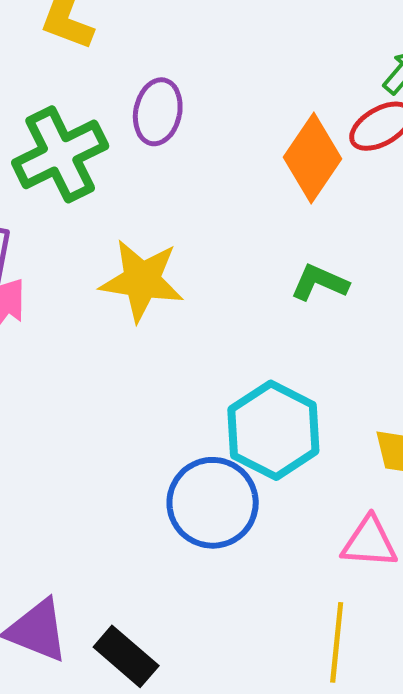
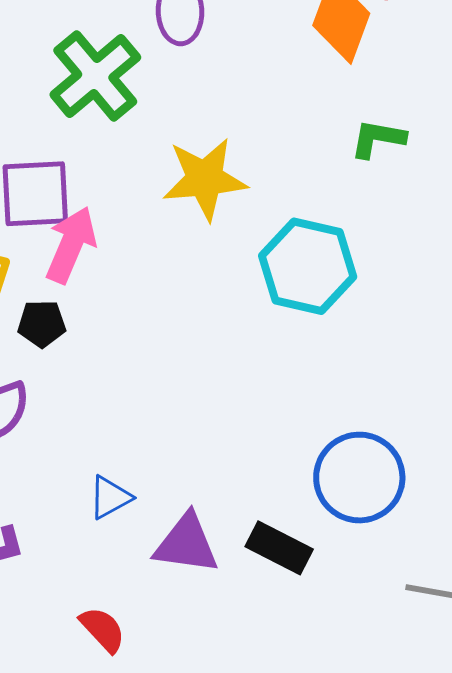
cyan hexagon: (273, 430) -> (308, 266), moved
blue circle: (213, 503) -> (359, 478), moved

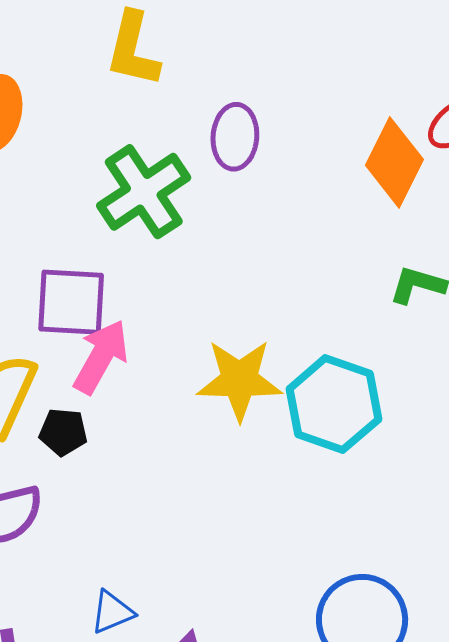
yellow star: (205, 179) -> (239, 380), moved

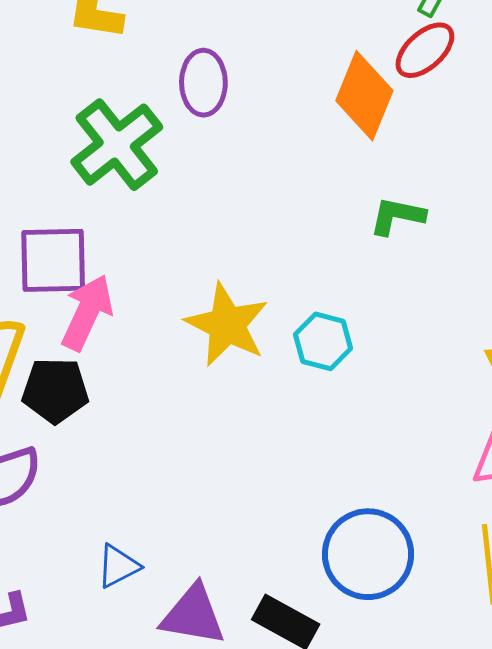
yellow star: (239, 380) -> (227, 325), turned 30
cyan hexagon: (334, 404) -> (323, 341), size x0.6
black pentagon: (63, 432) -> (55, 390), size x1.4

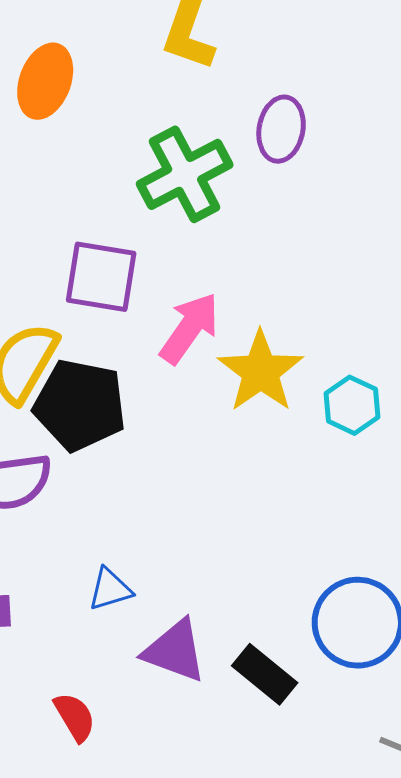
pink arrow: (87, 312) -> (189, 328), moved
black pentagon: (55, 390) -> (80, 405), size x1.4

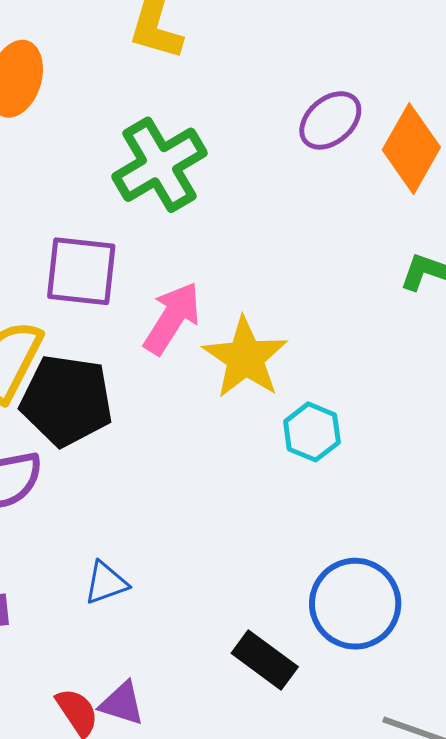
purple ellipse: (281, 129) -> (330, 120), moved, turned 42
cyan hexagon: (352, 405) -> (312, 432), moved
purple triangle: (175, 651) -> (122, 703), moved, size x0.7

